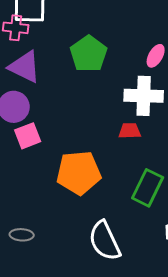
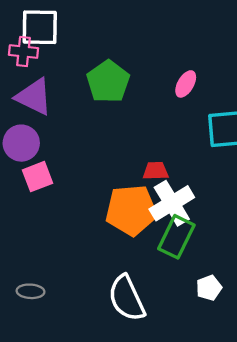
white cross: (144, 96) -> (172, 203), moved, turned -33
orange pentagon: (79, 173) -> (131, 210), moved

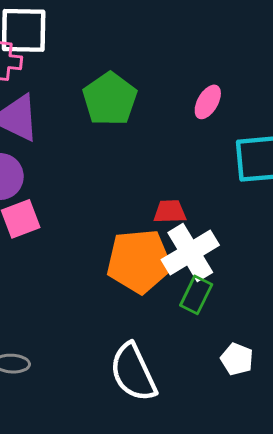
green rectangle: (176, 237) -> (196, 295), size x0.7
white pentagon: (209, 288) -> (237, 359), turned -30

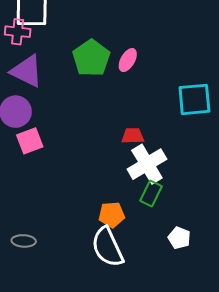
pink ellipse: (208, 102) -> (128, 60), moved
orange pentagon: (139, 261) -> (112, 215), moved, size x0.6

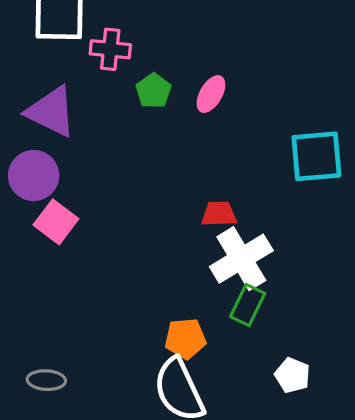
pink cross: (18, 32) -> (110, 49), moved
green pentagon: (91, 58) -> (153, 91), size x0.6
pink square: (30, 141) -> (56, 222), turned -32

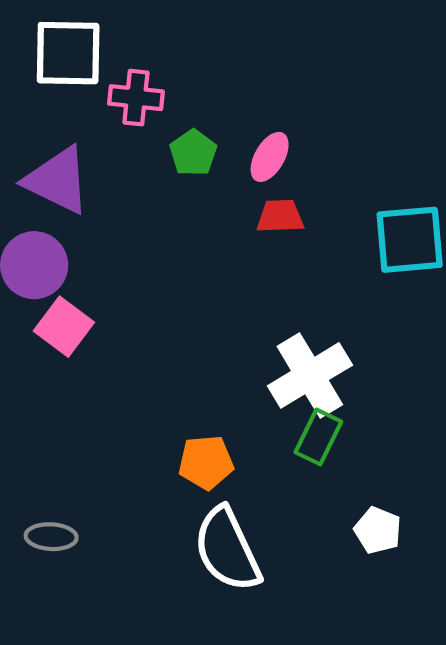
red trapezoid: (219, 214) -> (280, 216), moved
orange pentagon: (185, 339) -> (206, 462), moved

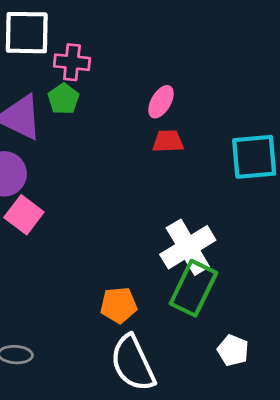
green pentagon: (193, 153) -> (64, 99), moved
green rectangle: (318, 437) -> (193, 288), size x1.5

